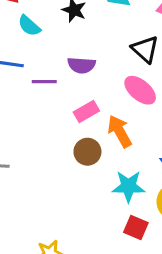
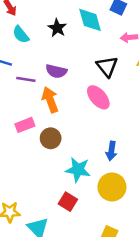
pink rectangle: (86, 111) -> (25, 125), moved
orange arrow: (120, 131) -> (50, 100), moved
red square: (136, 228) -> (68, 202), moved

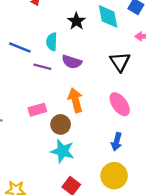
cyan semicircle: (21, 35) -> (52, 42), moved, turned 36
pink ellipse: (98, 97) -> (120, 104), moved
orange arrow: (50, 100) -> (75, 100), moved
cyan star: (78, 170) -> (62, 151), moved

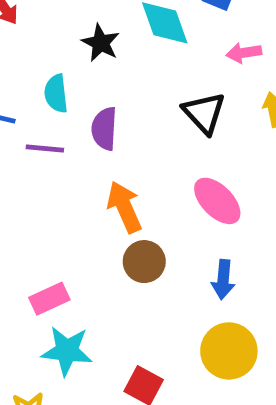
purple semicircle: (72, 62) -> (104, 129), turned 84
pink rectangle: (37, 110) -> (49, 299), moved
brown circle: (61, 124) -> (144, 262), moved
cyan star: (62, 151) -> (67, 351), moved

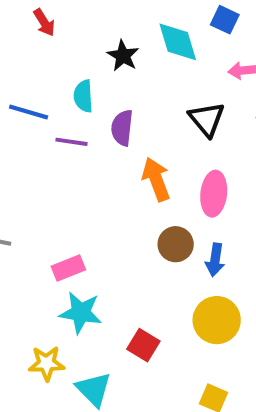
pink ellipse: (217, 201) -> (214, 194), turned 48
orange arrow: (124, 207) -> (156, 179), moved
brown circle: (144, 262) -> (176, 244), moved

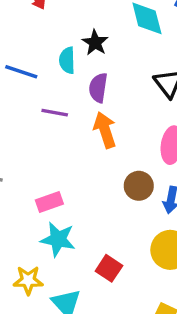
black star: (123, 56) -> (95, 43), moved
purple line: (71, 142) -> (55, 113), moved
orange arrow: (156, 179) -> (105, 130), moved

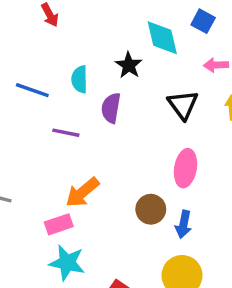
black star: (95, 43) -> (129, 65), moved
orange arrow: (105, 130) -> (82, 192), moved, turned -112

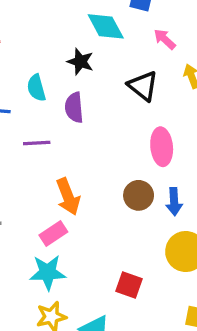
pink arrow: (216, 65) -> (165, 39), turned 60
orange arrow: (82, 192) -> (68, 197), turned -57
cyan star: (67, 263) -> (48, 272), moved

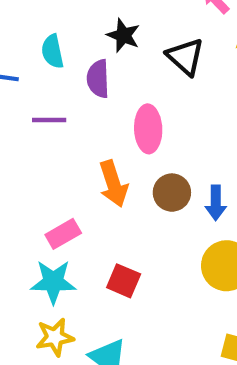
black star: (80, 62) -> (123, 35), moved
pink ellipse: (162, 147) -> (148, 129), moved
orange arrow: (68, 197) -> (113, 184), moved
red square: (129, 285) -> (124, 281), moved

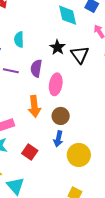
black star: (123, 35) -> (57, 47), moved
purple semicircle: (98, 79) -> (36, 68), moved
blue arrow: (216, 203) -> (58, 139), moved

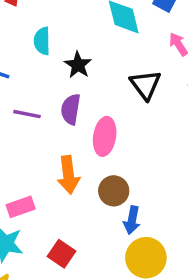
cyan semicircle: (19, 39) -> (42, 41), moved
black star: (57, 47) -> (78, 65), moved
blue arrow: (58, 139) -> (132, 220), moved

